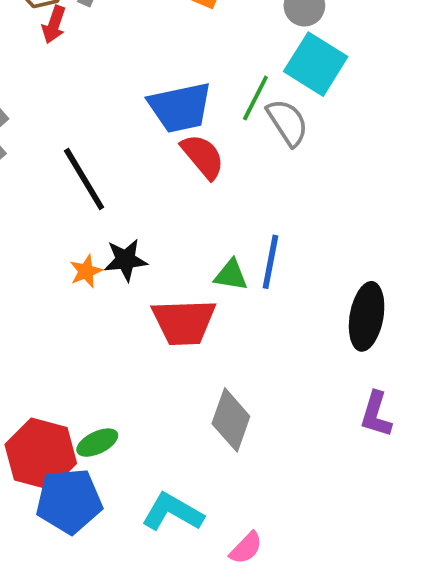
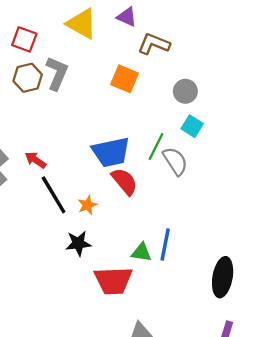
red arrow: (54, 25) -> (36, 160), moved, turned 105
cyan square: (316, 64) -> (192, 126), size x0.6
orange star: (86, 271) -> (87, 205), moved

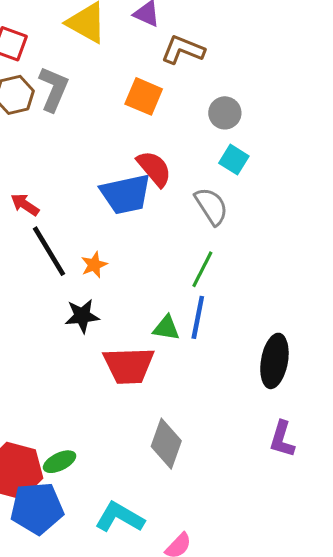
green line: (156, 146) -> (202, 269), moved
red semicircle: (125, 181) -> (154, 169), moved

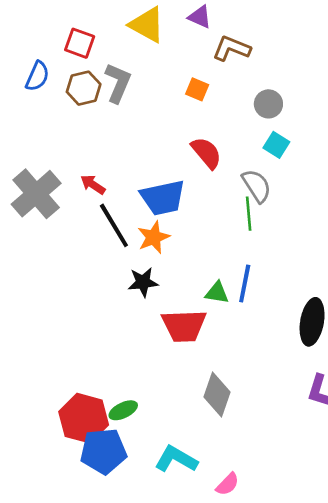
orange square: (144, 96) -> (197, 89), size x0.7
blue trapezoid: (126, 194) -> (163, 198), moved
orange star: (94, 265) -> (154, 237), size x1.4
green line: (202, 269) -> (249, 214), moved, turned -32

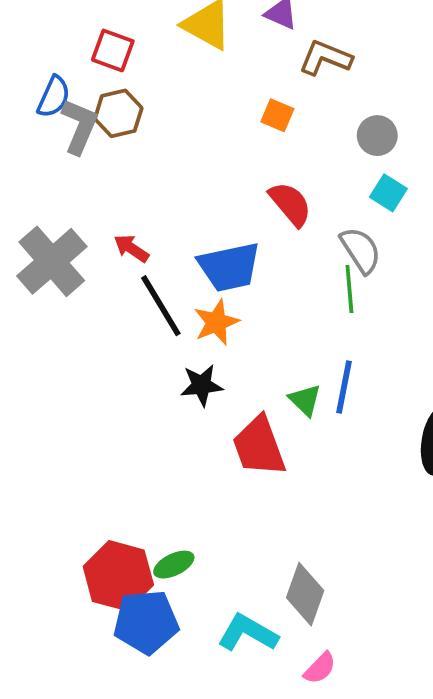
gray L-shape: (118, 83) -> (80, 126), moved
green triangle: (217, 293) -> (305, 400), turned 35
red trapezoid: (184, 326) -> (259, 446), turned 72
gray diamond: (217, 394) -> (305, 594), moved

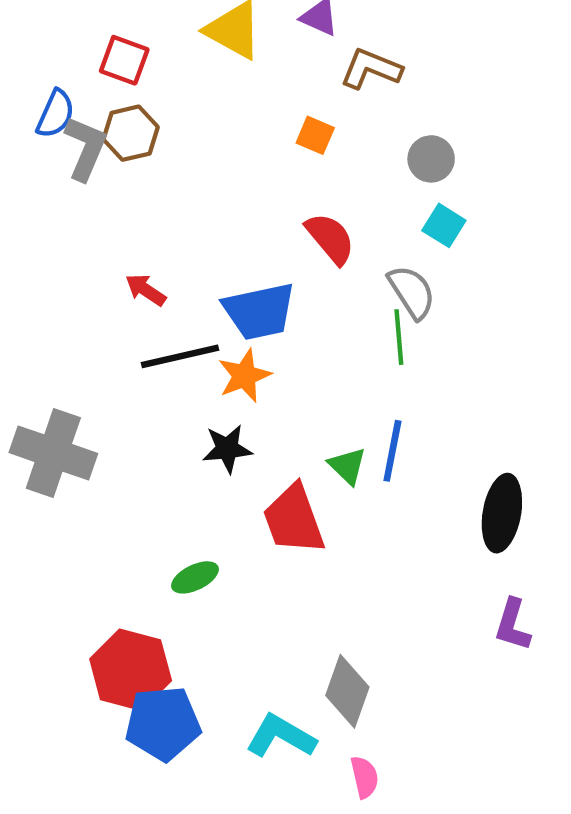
gray cross: (52, 261) -> (53, 453), moved, turned -30
black line: (161, 306) -> (180, 356), turned -72
green ellipse: (174, 565) -> (195, 577), moved
pink semicircle: (320, 668) -> (365, 777), turned -57

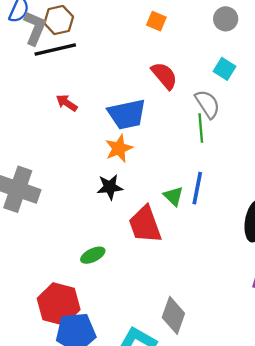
gray circle: (431, 159) -> (226, 19), moved
black line: (180, 356) -> (55, 50), moved

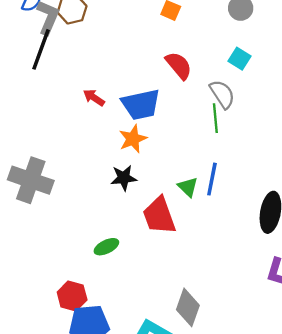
black line: (55, 50) -> (41, 49), moved, turned -57
red arrow: (67, 103) -> (94, 98), moved
red hexagon: (59, 304) -> (72, 296), size x0.7

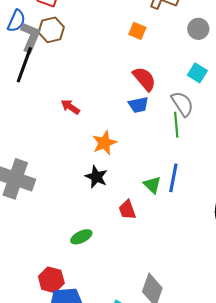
blue trapezoid: (141, 104) -> (138, 105), moved, size x0.6
black star: (124, 178) -> (96, 177), turned 30
red trapezoid: (159, 216) -> (127, 210), size x0.6

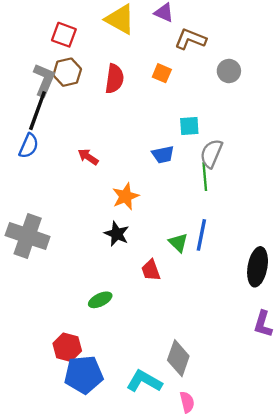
blue semicircle: (16, 21) -> (29, 146), moved
cyan square: (197, 73) -> (189, 126), moved, turned -36
red semicircle: (144, 79) -> (114, 79), moved, turned 48
gray semicircle: (182, 104) -> (211, 154), turned -124

